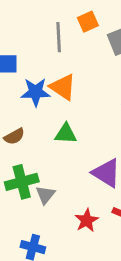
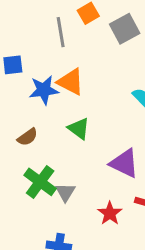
green triangle: (66, 134) -> (79, 129), turned 40
green cross: (22, 182) -> (40, 182), turned -32

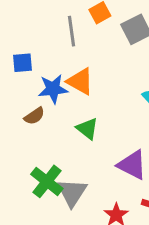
brown semicircle: (28, 137) -> (34, 116), moved
gray triangle: (65, 192) -> (72, 192), size x1.5

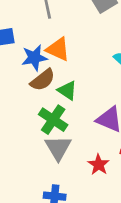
brown semicircle: (34, 116) -> (43, 80), moved, size x1.4
green cross: (47, 181) -> (53, 120), moved

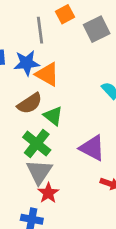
blue star: (34, 58) -> (27, 63), moved
red star: (99, 165) -> (48, 193), moved

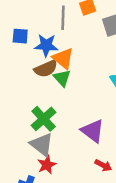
brown semicircle: (30, 103) -> (46, 69), moved
green triangle: (53, 116) -> (62, 78), moved
gray triangle: (39, 172) -> (42, 144), turned -35

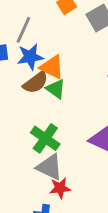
gray line: (63, 18) -> (23, 30), moved, turned 35
red star: (47, 165) -> (60, 188), turned 30

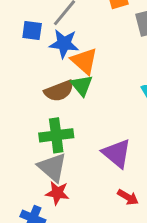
brown semicircle: (36, 83) -> (59, 91), moved
green cross: (45, 138) -> (56, 135), turned 32

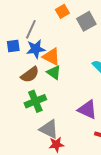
brown semicircle: (59, 91) -> (30, 75), moved
green cross: (56, 135) -> (35, 101), moved

